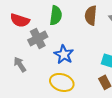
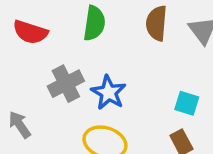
gray cross: (38, 38) -> (66, 84), moved
gray arrow: (20, 64) -> (20, 125), moved

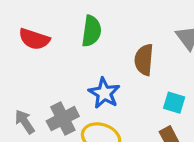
brown semicircle: (157, 23) -> (144, 60), moved
gray cross: (66, 84) -> (63, 119), moved

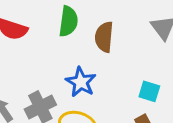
brown semicircle: (144, 60) -> (104, 37), moved

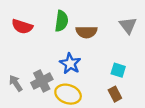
brown semicircle: (104, 37) -> (87, 32), turned -96

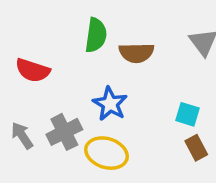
red semicircle: (22, 26) -> (33, 70), moved
brown rectangle: (115, 94) -> (196, 148), moved

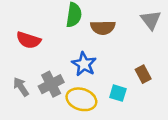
cyan square: (187, 114) -> (118, 93), moved
brown rectangle: (196, 148) -> (143, 74), moved

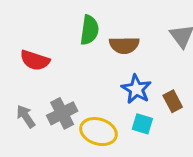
blue star: (84, 64) -> (136, 89), moved

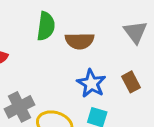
brown rectangle: (173, 101) -> (131, 82), moved

